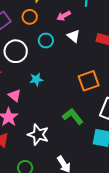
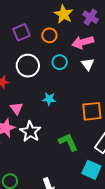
pink arrow: (64, 16) -> (83, 42), size x1.5
cyan star: (36, 79) -> (49, 99), moved
white star: (38, 135) -> (30, 132), moved

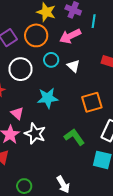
orange circle: (49, 35) -> (36, 35), size x1.5
white triangle: (88, 64) -> (73, 66), moved
cyan star: (49, 99) -> (48, 98), size x1.5

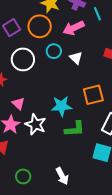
cyan line: (94, 21) -> (97, 14), turned -32
cyan star: (48, 98) -> (61, 106), moved
green L-shape: (74, 137) -> (75, 129), turned 120

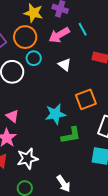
cyan line: (97, 14) -> (83, 29), moved
cyan circle: (54, 51) -> (34, 58), moved
white star: (36, 124) -> (27, 159), moved, turned -30

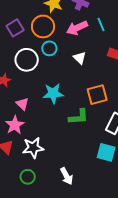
cyan star: (55, 114) -> (53, 93), moved
green L-shape: (71, 135) -> (79, 117), moved

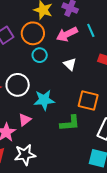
white circle: (27, 60) -> (18, 85), moved
orange square: (97, 95) -> (88, 101), turned 30
pink triangle: (22, 104) -> (25, 120), moved, turned 40

